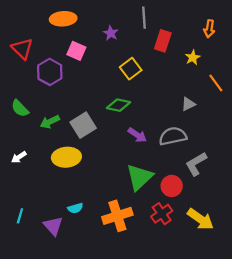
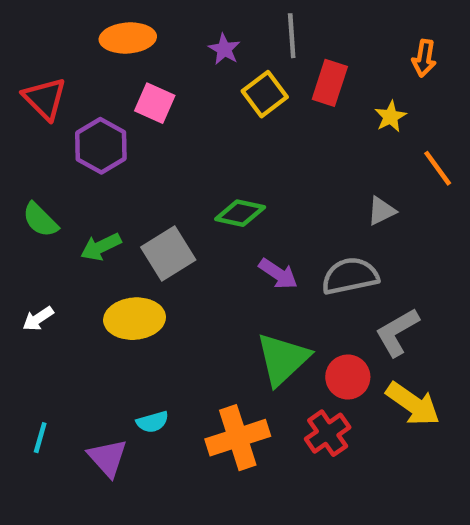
purple star: (111, 33) -> (224, 49), moved
yellow square: (131, 69) -> (265, 94), moved
yellow arrow: (200, 219) -> (413, 404), moved

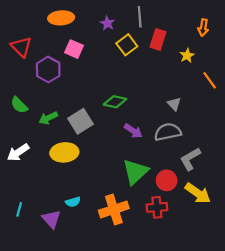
gray triangle: (381, 211) -> (174, 104), moved, turned -48
white arrow: (38, 319) -> (18, 152), size x1.5
red cross: (328, 433) -> (157, 207), turned 30

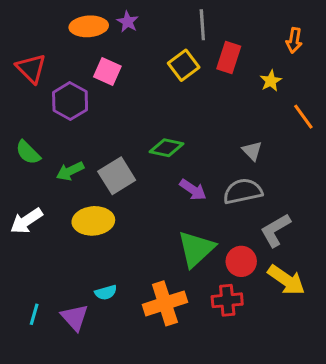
purple star: (107, 23) -> (128, 22), moved
cyan line: (19, 209) -> (34, 314), moved

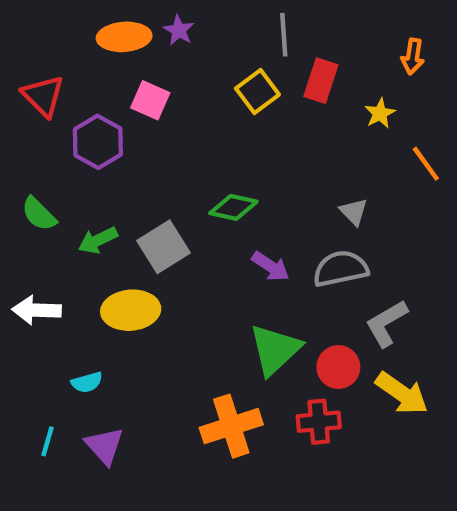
white arrow: (26, 221) -> (37, 310), turned 36
cyan semicircle: (106, 292) -> (87, 382), moved

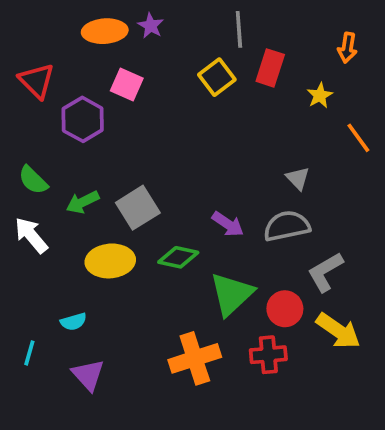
green diamond: (233, 207) -> (178, 257), moved
white arrow: (37, 310) -> (31, 235), moved, turned 48
cyan line: (48, 441) -> (29, 353), moved

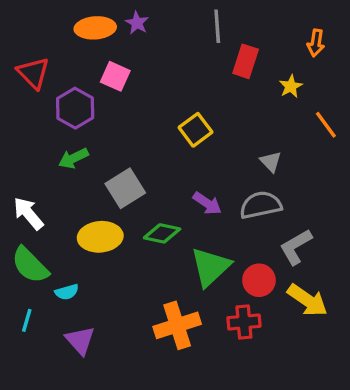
yellow square: (217, 77) -> (195, 130), moved
green semicircle: (33, 180) -> (30, 265), moved, size x1.4
green arrow: (83, 202) -> (73, 158), moved

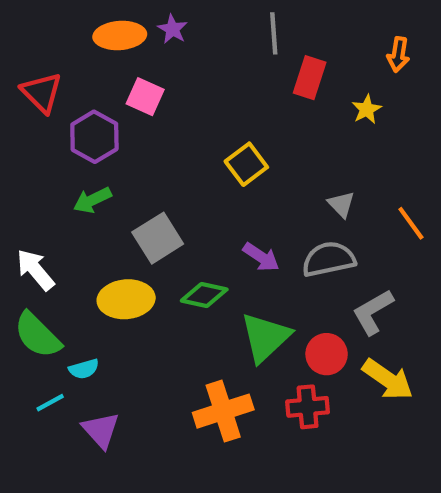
orange line: (326, 125) -> (411, 223), moved
cyan line: (27, 320) -> (50, 403), moved, turned 45

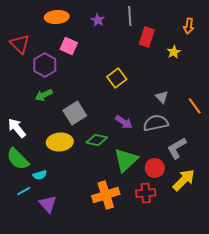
purple star: (172, 29) -> (98, 20), moved
yellow arrow: (388, 379) -> (184, 180), turned -80

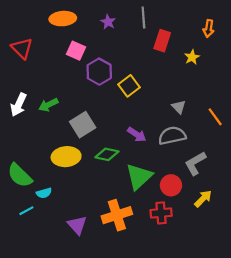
purple hexagon: (45, 65) -> (99, 72), moved
white arrow: (17, 128) -> (19, 105), moved, turned -115
yellow arrow: (184, 180) -> (203, 199), size x0.7
purple triangle: (48, 204) -> (77, 225), moved

